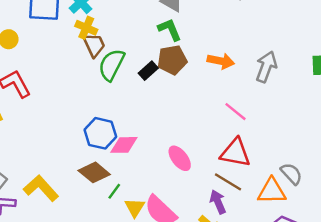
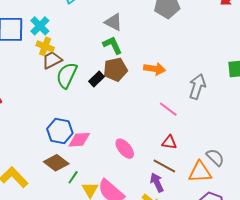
brown trapezoid: (94, 45) -> (52, 60), turned -90
gray arrow: (266, 67) -> (197, 87), moved
red triangle: (235, 153) -> (169, 142), size x0.6

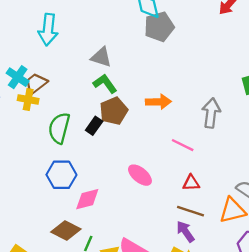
brown trapezoid: (52, 60) -> (36, 84), moved
blue hexagon: (60, 131) -> (61, 175), moved
pink ellipse: (125, 149) -> (140, 175), moved

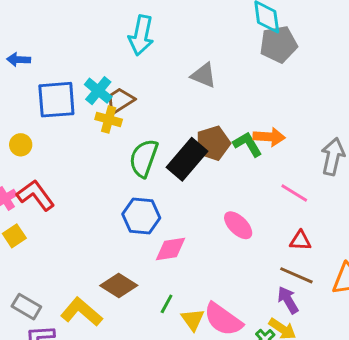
green L-shape: (105, 84) -> (248, 144), moved
black rectangle: (94, 126) -> (187, 159), size x1.8
brown diamond: (66, 231) -> (119, 286), moved

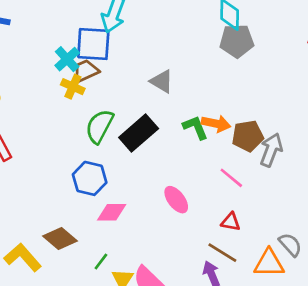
gray triangle: (204, 75) -> (162, 81), moved
blue square: (56, 100) -> (93, 44), moved
brown pentagon: (213, 143) -> (248, 136), moved

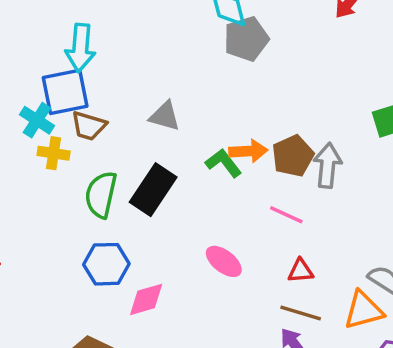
brown trapezoid: (86, 71) -> (89, 126), moved, turned -124

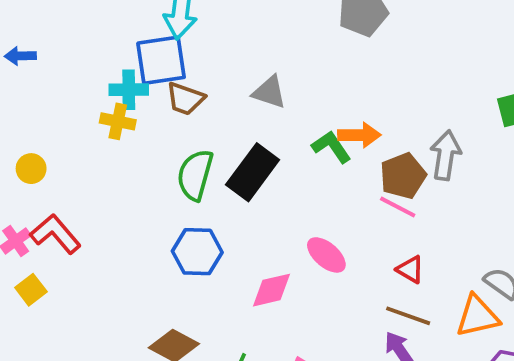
cyan cross: (37, 120) -> (129, 90), turned -36
yellow cross: (54, 153) -> (118, 121), moved
brown pentagon: (293, 156) -> (403, 176), moved
red triangle: (301, 271) -> (410, 270), turned 32
pink diamond: (146, 299) -> (271, 290), moved

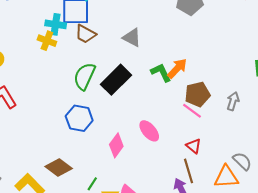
orange arrow: (359, 135) -> (177, 68), turned -55
gray arrow: (445, 155) -> (233, 101), moved, size x0.7
pink diamond: (271, 290) -> (116, 145), turned -50
brown line: (408, 316) -> (189, 171), turned 45

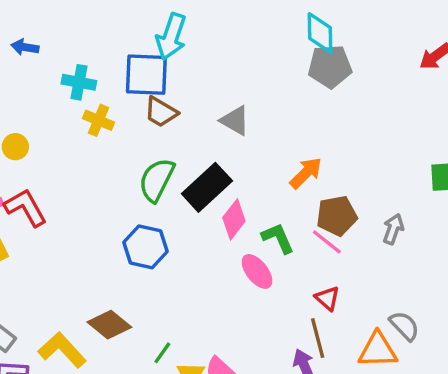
cyan cross: (56, 24) -> (79, 82), moved
green L-shape: (161, 73) -> (278, 238), moved
pink diamond: (116, 145) -> (234, 219), moved

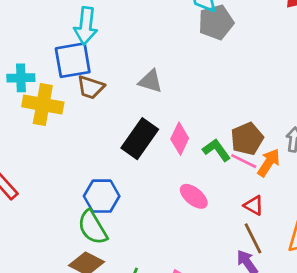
yellow cross: (99, 120) -> (43, 104), size x1.6
orange arrow: (306, 173) -> (269, 163), moved
green semicircle: (157, 180) -> (92, 227), moved, turned -45
pink diamond: (234, 219) -> (180, 139), moved
green L-shape: (278, 238) -> (217, 150), moved

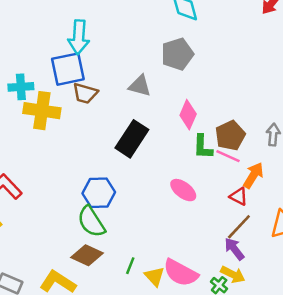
gray pentagon: (216, 22) -> (177, 54), moved
pink diamond: (180, 139) -> (188, 115), moved
green L-shape: (217, 150) -> (203, 147), turned -140
orange arrow: (269, 163) -> (253, 175), moved
brown line: (253, 238) -> (239, 227), turned 72

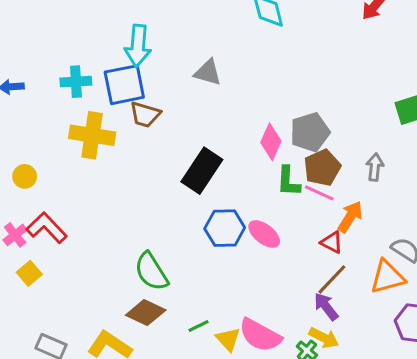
gray pentagon: (177, 54) -> (310, 132), moved
gray triangle: (140, 86) -> (208, 72), moved
cyan cross: (21, 87) -> (76, 82), moved
blue hexagon: (99, 193) -> (225, 228), moved
green line: (130, 266) -> (199, 326), turned 42

